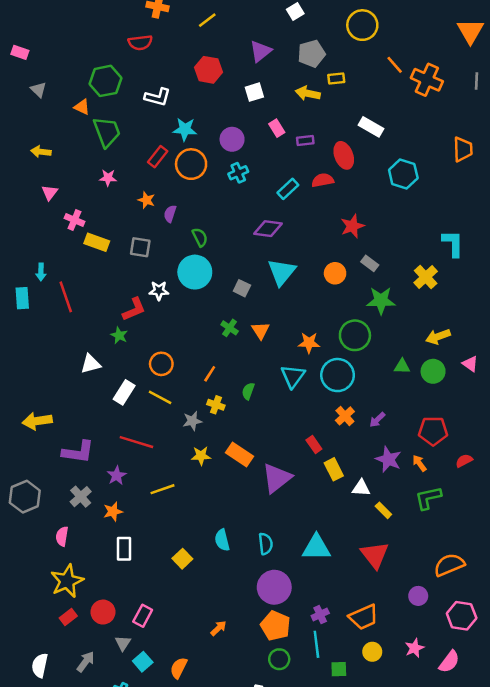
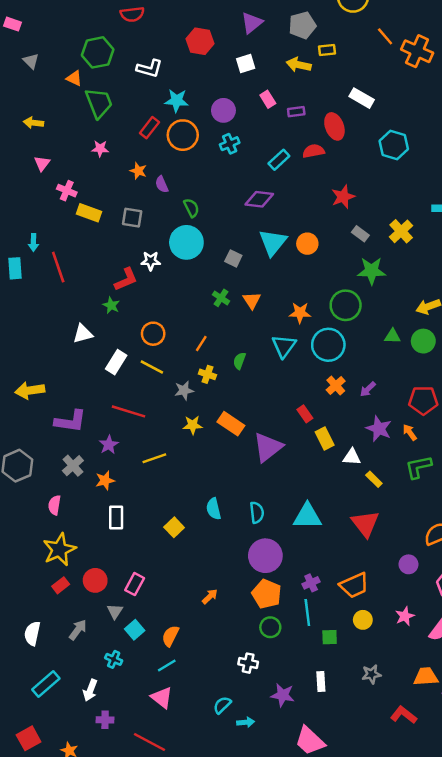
purple semicircle: (170, 214) -> (162, 184), turned -42
orange circle: (335, 273) -> (307, 244), moved
yellow cross: (426, 277) -> (401, 231), moved

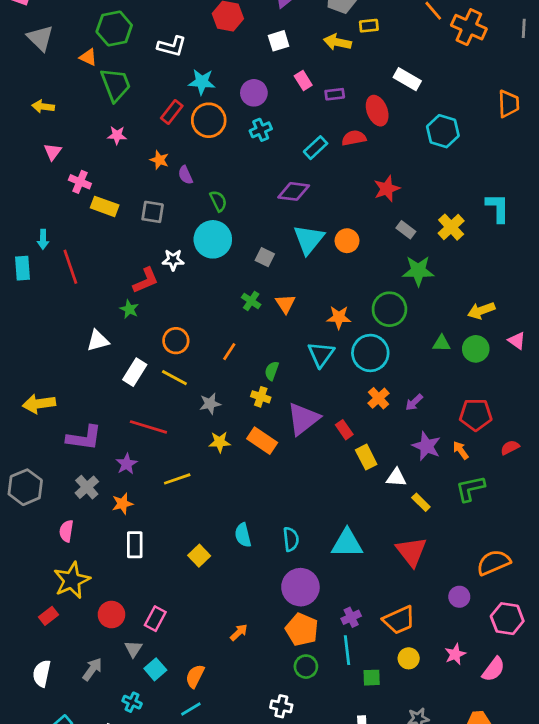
gray triangle: (31, 61) -> (40, 38), size x1.5
yellow cross: (207, 374) -> (261, 397), moved
purple triangle: (268, 447) -> (303, 419), moved
red rectangle: (61, 585) -> (48, 616), moved

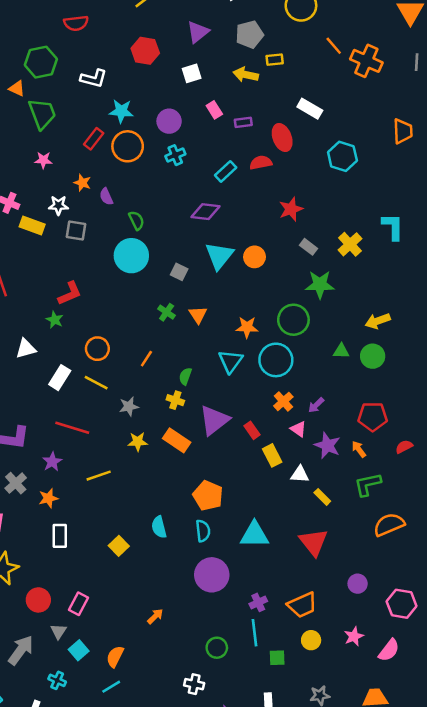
white star: (173, 260) -> (58, 205), moved
pink triangle: (517, 341) -> (298, 429), moved
orange semicircle: (494, 562) -> (389, 525), moved
orange pentagon: (302, 630) -> (208, 496), moved
gray arrow: (92, 669) -> (21, 650), size x1.4

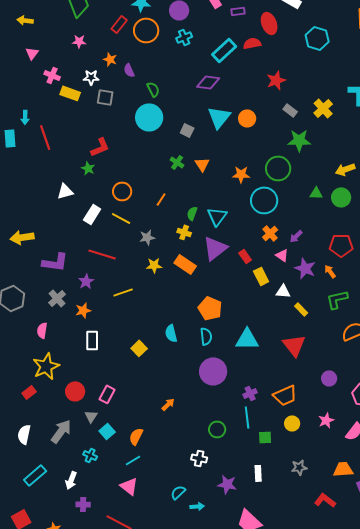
cyan rectangle: (226, 171) -> (224, 50), size x1.4
cyan triangle: (231, 361) -> (217, 216), moved

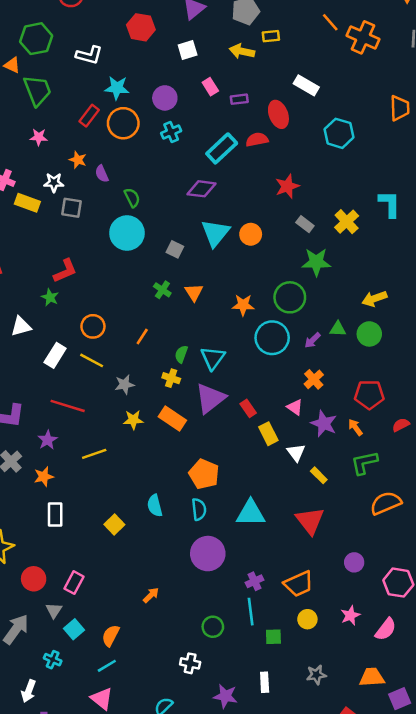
orange cross: (270, 233) -> (314, 379), moved
purple arrow: (296, 236) -> (313, 340), moved
white triangle: (283, 291) -> (296, 453), turned 49

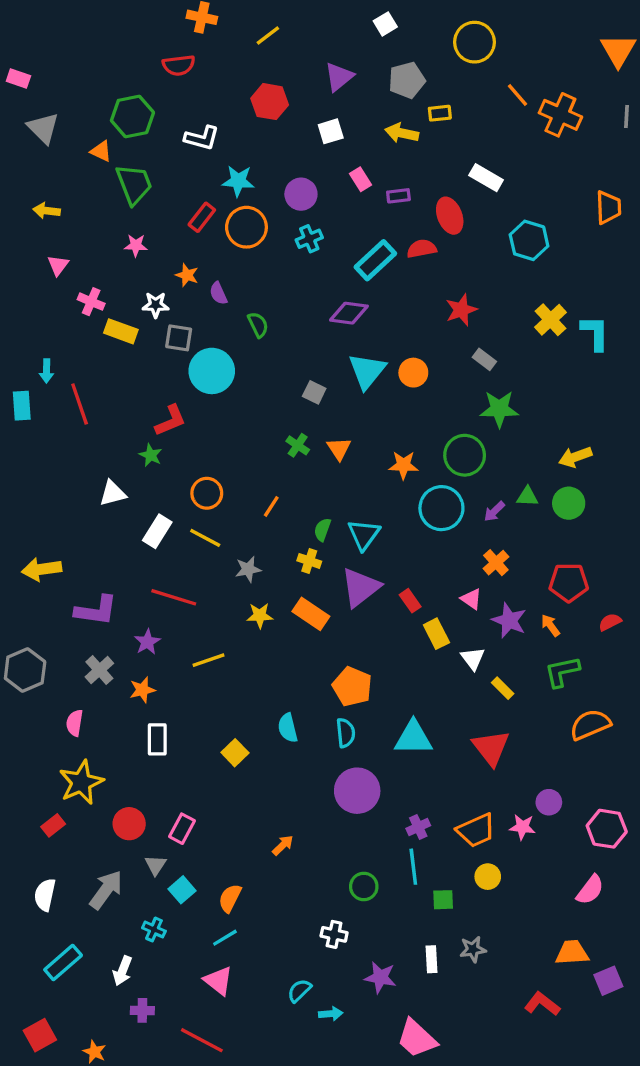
yellow cross: (347, 222) -> (550, 320), moved
cyan circle: (127, 233) -> (212, 371), moved
pink star: (350, 615) -> (522, 827), moved, turned 30
gray star: (316, 675) -> (473, 949), moved

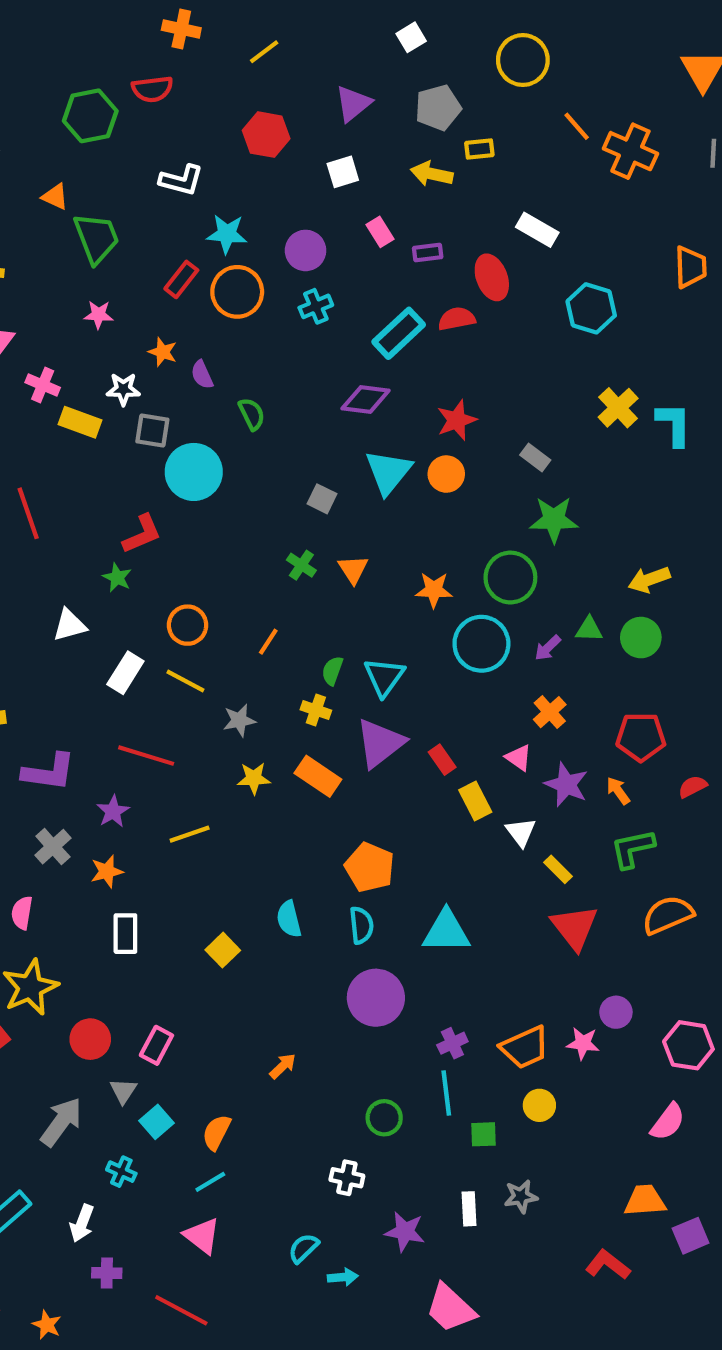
green hexagon: (132, 116) -> (90, 116), moved
red star: (461, 310) -> (457, 420), moved
red triangle: (491, 748) -> (575, 927), moved

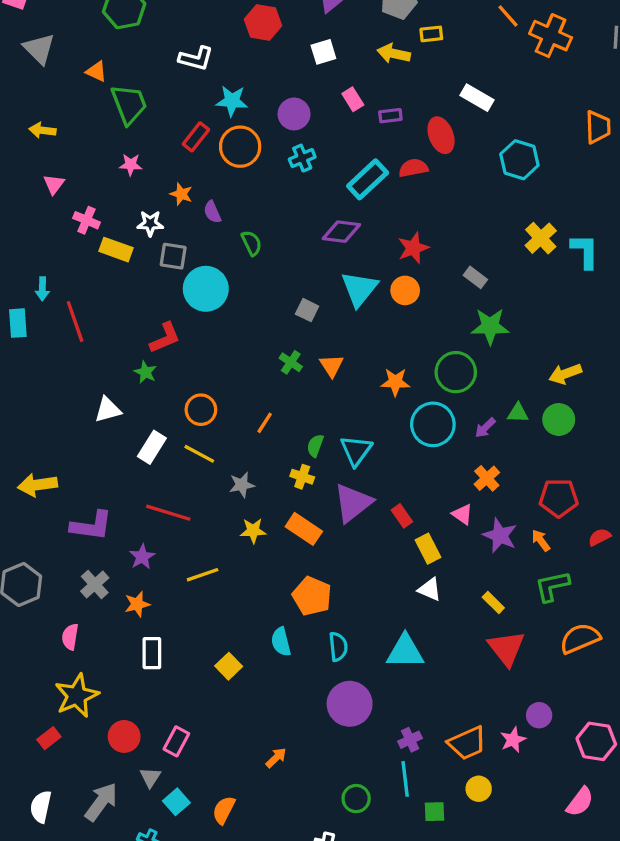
white triangle: (521, 832) -> (430, 589), moved, turned -30
orange pentagon: (370, 867) -> (312, 596), moved
pink star: (583, 1043) -> (513, 740), turned -30

